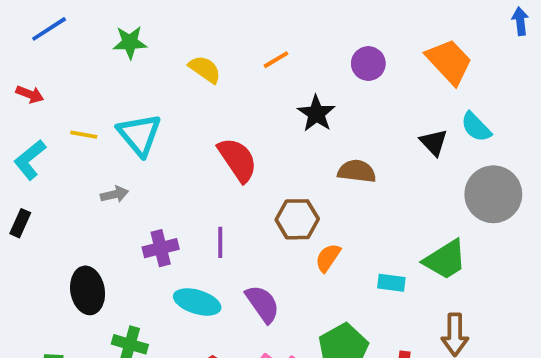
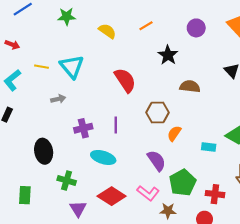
purple semicircle: (263, 304) -> (156, 161), moved

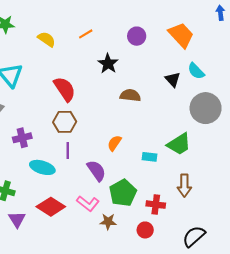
brown hexagon: (158, 113) -> (65, 122), moved
purple line: (116, 125) -> (68, 151), moved

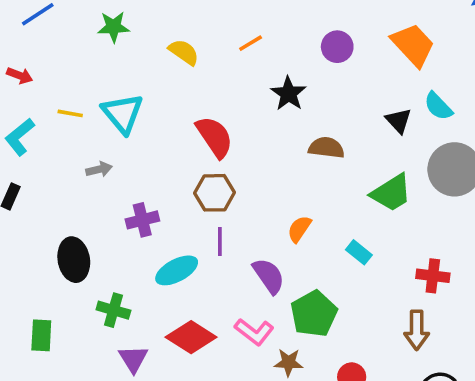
green trapezoid: (179, 144) -> (391, 193), moved
cyan rectangle: (149, 157) -> (359, 252), turned 32
cyan ellipse: (42, 167) -> (177, 270), turned -45
brown arrow: (184, 185) -> (417, 330), moved
red cross: (156, 205) -> (433, 276), moved

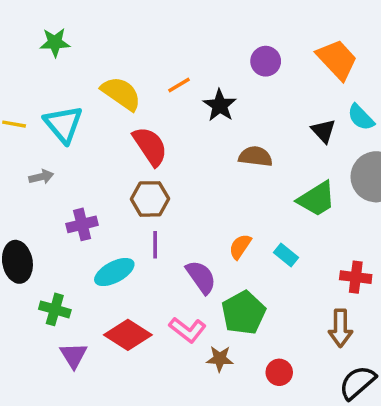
orange line: (251, 43) -> (179, 85), moved
yellow semicircle: (184, 52) -> (121, 94), moved, size x1.4
orange semicircle: (299, 229) -> (240, 247), moved

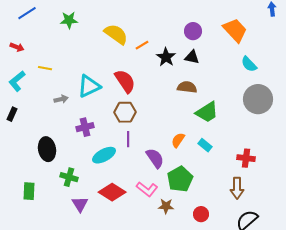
yellow semicircle: (121, 94) -> (116, 34), moved
cyan triangle: (63, 124) -> (89, 86), moved, turned 45
black triangle: (323, 131) -> (192, 57), moved, turned -35
green trapezoid: (317, 199) -> (207, 112), moved

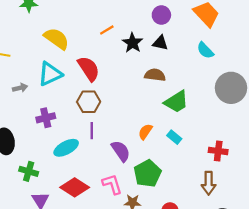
yellow semicircle: (116, 34) -> (56, 39), moved
cyan semicircle: (249, 64) -> (205, 50), moved
pink L-shape: (147, 189) -> (112, 184), turned -145

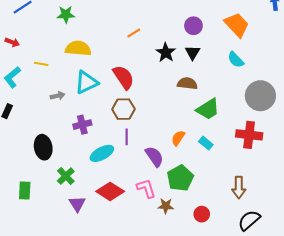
orange line: (107, 30) -> (134, 33), moved
yellow semicircle: (56, 39) -> (78, 48), moved, turned -30
black triangle: (160, 43) -> (192, 53), turned 49
red cross: (218, 151) -> (249, 135), moved, size x1.4
green cross: (29, 171) -> (66, 176), turned 30

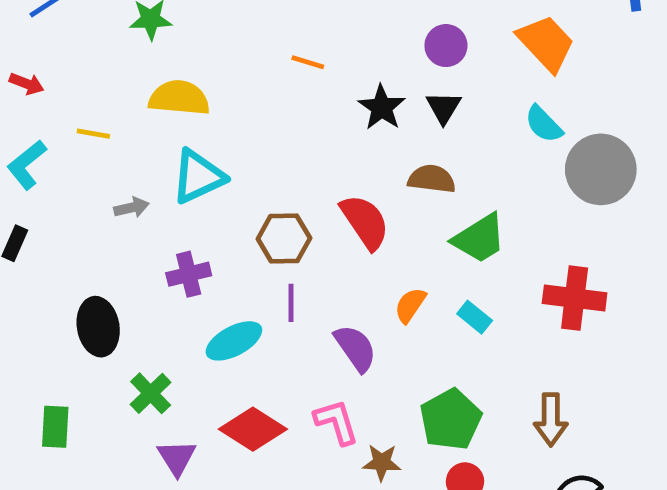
orange line: (134, 33) -> (308, 62), turned 48
red semicircle: (123, 77) -> (365, 222), moved
gray circle: (260, 96) -> (601, 169), moved
green pentagon: (180, 178) -> (451, 420), moved

